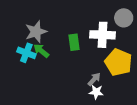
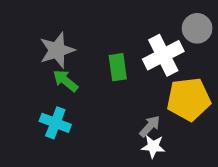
white cross: (103, 35) -> (163, 55), turned -30
cyan cross: (26, 53) -> (55, 123), moved
yellow pentagon: (118, 62) -> (189, 99), turned -30

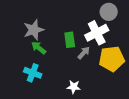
gray circle: (197, 28) -> (109, 12), moved
gray arrow: (150, 126) -> (84, 53), moved
white star: (153, 146) -> (74, 87), moved

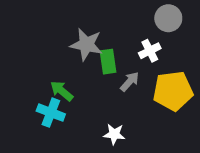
gray star: (34, 30) -> (86, 45), moved, turned 30
white cross: (97, 33) -> (150, 51), size x0.6
green arrow: (39, 48) -> (62, 91), moved

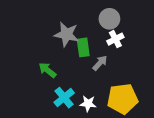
gray circle: (168, 18) -> (109, 19), moved
yellow pentagon: (173, 91) -> (123, 99), moved
cyan cross: (51, 113) -> (64, 98), moved, turned 30

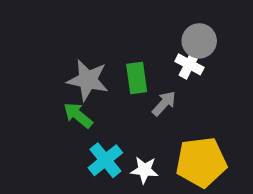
gray circle: (109, 19) -> (199, 41), moved
gray star: (66, 34) -> (88, 80), moved
white cross: (115, 39) -> (189, 64), turned -35

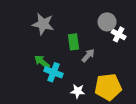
white cross: (189, 64) -> (119, 34), moved
gray star: (88, 80) -> (43, 24), moved
cyan cross: (105, 160) -> (54, 72), moved, turned -30

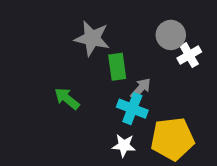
gray star: (43, 24) -> (92, 38), moved
white cross: (119, 34) -> (189, 55), turned 32
cyan cross: (54, 72) -> (132, 109), moved

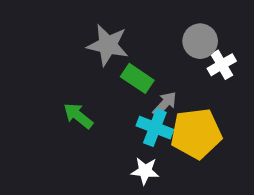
green rectangle: (117, 67) -> (137, 78), turned -48
yellow pentagon: (172, 139) -> (196, 133), moved

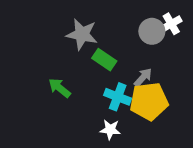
white cross: (222, 65) -> (171, 24), moved
gray arrow: (165, 104) -> (143, 77), moved

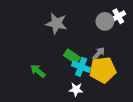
green rectangle: (104, 60) -> (72, 56), moved
green arrow: (60, 88) -> (38, 71), moved

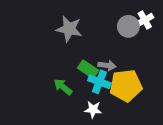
gray arrow: (99, 53) -> (107, 65), moved, turned 56
green arrow: (38, 71) -> (63, 87), moved

